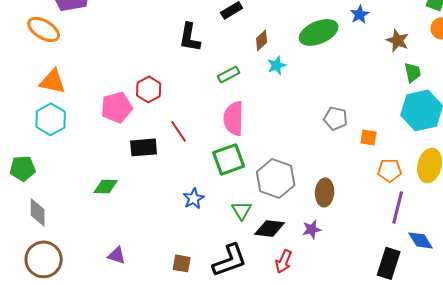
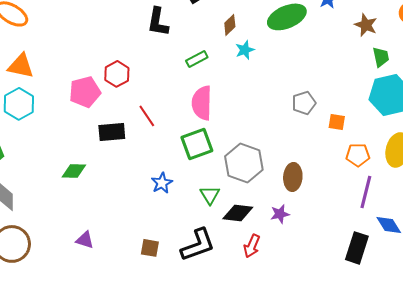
gray pentagon: (336, 118) -> (304, 103), turned -30

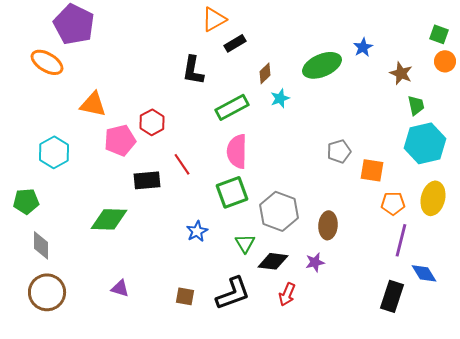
green rectangle: (197, 59) -> (232, 107), size x1.5
orange triangle: (21, 66) -> (93, 104), moved
orange square: (337, 122) -> (372, 170), size x1.4
green diamond: (74, 171) -> (109, 219), size x1.5

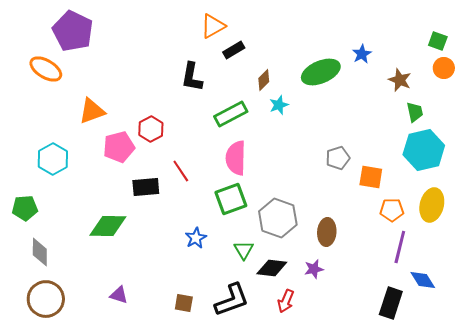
orange triangle: (93, 104) -> (92, 111), turned -32

